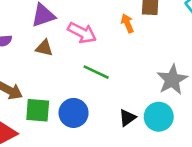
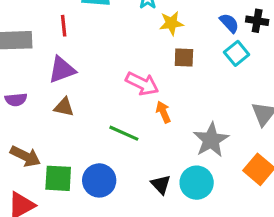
orange arrow: (127, 23) -> (163, 112), moved
pink arrow: (82, 33) -> (142, 84), moved
black triangle: (127, 118) -> (161, 184), turned -36

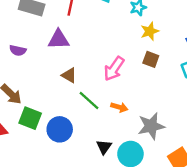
yellow star: (171, 23) -> (150, 31), turned -30
pink arrow: (142, 84) -> (114, 69), turned 80
brown triangle: (64, 107) -> (69, 75), moved
orange arrow: (163, 112) -> (119, 107), moved, turned 112

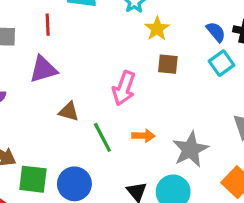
green line: (89, 101) -> (102, 137), turned 35

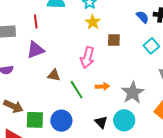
yellow star: (157, 29) -> (93, 22), moved
cyan square: (222, 63) -> (151, 46), moved

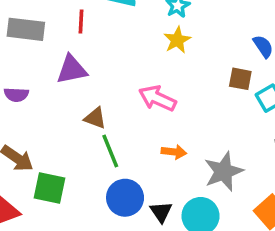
brown square: (114, 40) -> (240, 79), moved
pink arrow: (87, 58) -> (157, 98), turned 90
green line: (77, 90) -> (110, 151), moved
blue circle: (61, 121) -> (125, 198), moved

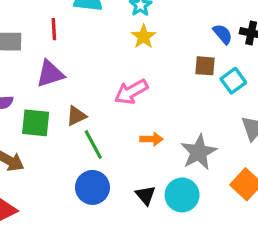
pink arrow: (157, 98) -> (131, 92), turned -48
brown triangle: (95, 118) -> (76, 116), turned -40
green square: (49, 188) -> (36, 123), moved
blue circle: (125, 198) -> (92, 187), moved

